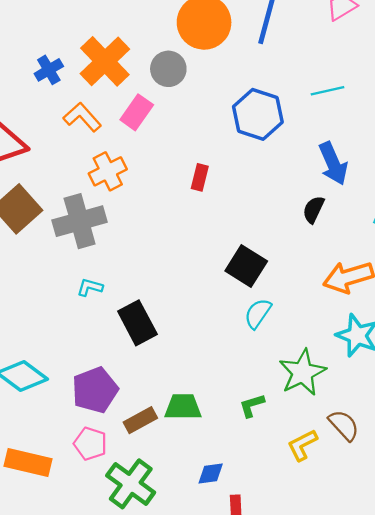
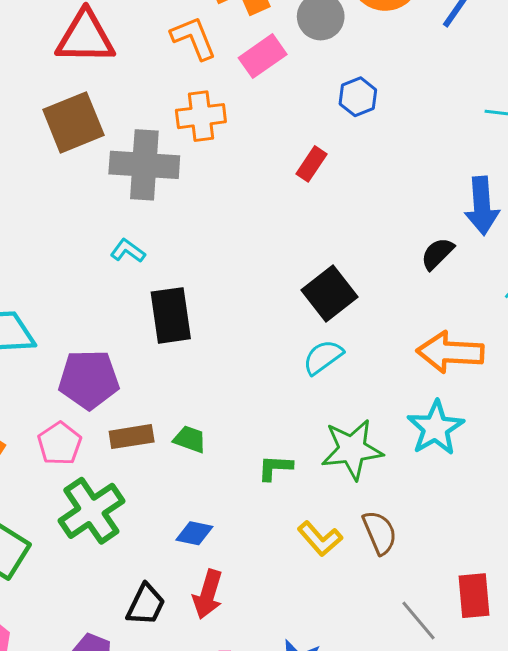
blue hexagon: (258, 114) -> (358, 97), moved, size x0.6
green trapezoid: (183, 407) -> (190, 439), size x0.7
yellow L-shape: (302, 445) -> (320, 539), turned -124

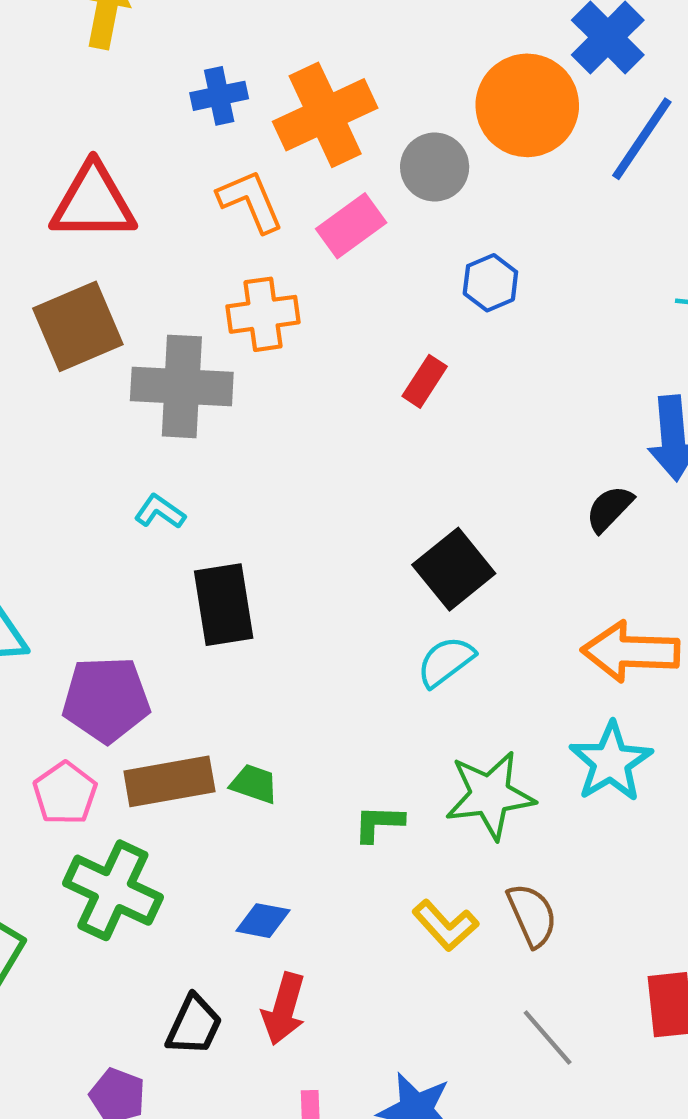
brown rectangle: (132, 437) -> (169, 781), size x1.4
green cross: (91, 511) -> (113, 890), turned -30
gray line: (418, 621) -> (548, 1038), moved

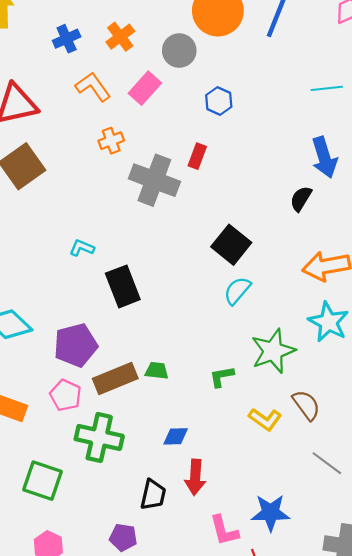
orange cross: (325, 115) -> (120, 37), size x0.6
orange cross: (263, 314) -> (111, 141), size x0.7
gray cross: (182, 386) -> (154, 180), moved, turned 30

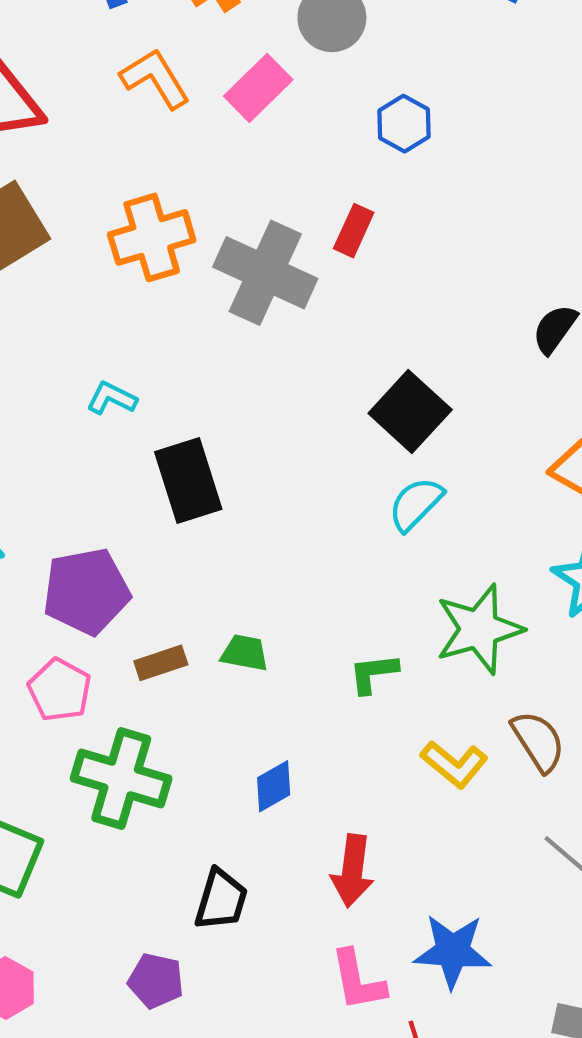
orange cross: (111, 141) -> (152, 237), moved, size x1.6
brown rectangle: (115, 378) -> (161, 663), size x0.6
blue diamond: (176, 436) -> (274, 786), turned -32
red arrow: (195, 477) -> (352, 871), moved

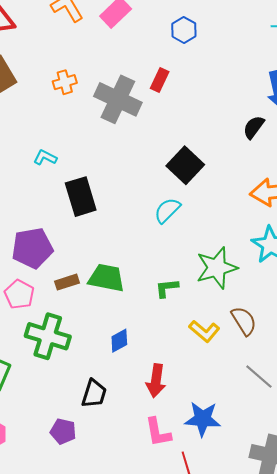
orange cross: (152, 237) -> (65, 82), size x0.6
cyan semicircle: (416, 504) -> (167, 210), moved
green trapezoid: (245, 653) -> (106, 278), size x1.6

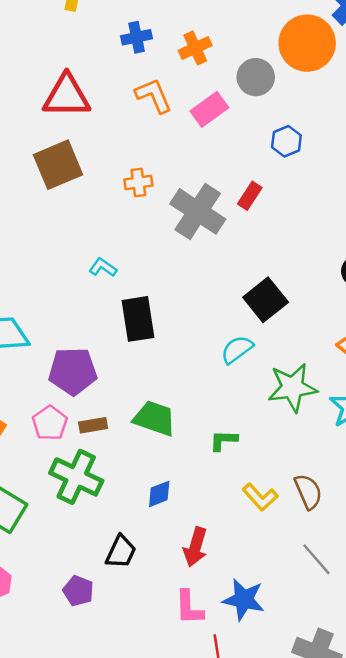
green star: (217, 268) -> (292, 387), moved
brown rectangle: (67, 282) -> (93, 425), moved

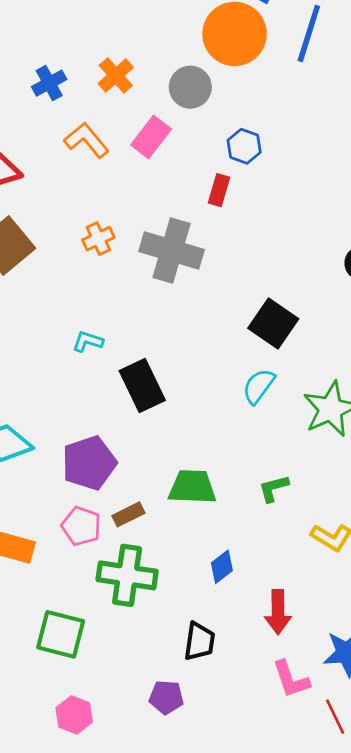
red rectangle: (250, 196) -> (219, 190), moved

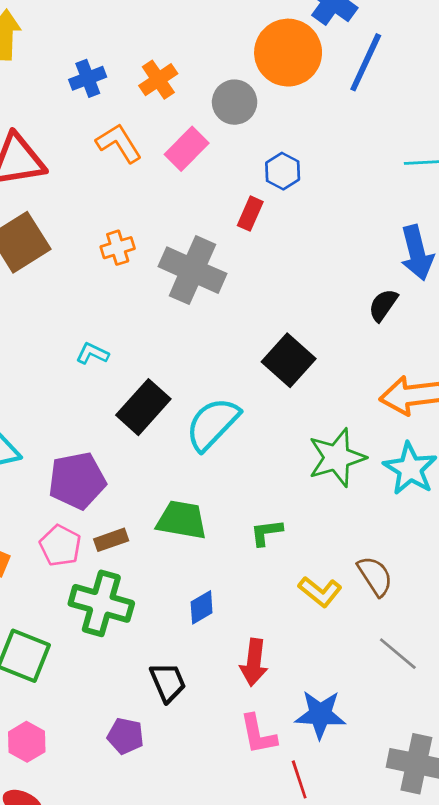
black rectangle: (142, 386) -> (143, 407), turned 60
cyan semicircle: (259, 386) -> (213, 424), moved, size x1.5
black trapezoid: (199, 641) -> (168, 682), turned -39

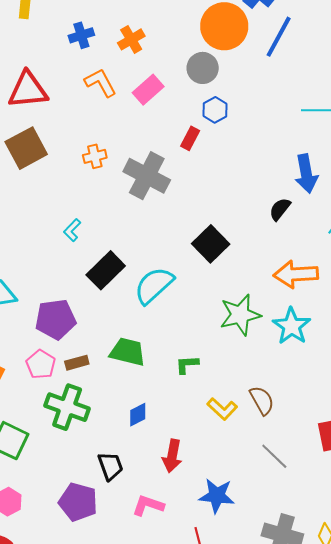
gray circle: (235, 102) -> (203, 68), moved
cyan L-shape: (92, 354) -> (72, 230), turned -75
pink L-shape: (258, 734) -> (148, 505), moved, turned 116
purple pentagon: (126, 736) -> (78, 502), size x1.5

